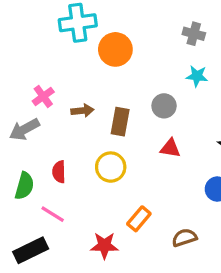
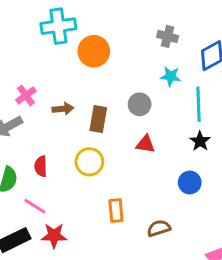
orange rectangle: (139, 219) -> (116, 211), turned -45
red star: (104, 245) -> (54, 236), moved

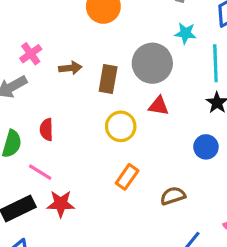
gray circle: (140, 104) -> (152, 63), size x1.6
yellow circle: (89, 162) -> (121, 126), moved
orange rectangle: (116, 211) -> (127, 177), turned 40

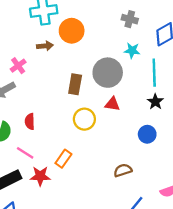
brown arrow: (70, 68) -> (45, 46), moved
orange rectangle: (127, 177) -> (63, 159), moved

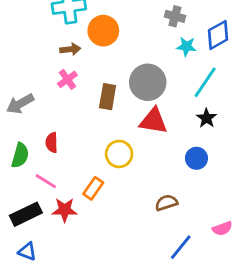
cyan star: (132, 51) -> (186, 46), moved
pink cross: (18, 66) -> (67, 79), moved
cyan line: (154, 73) -> (205, 82), turned 36
red triangle: (112, 104) -> (153, 121), size x1.5
yellow circle: (84, 119) -> (119, 154), moved

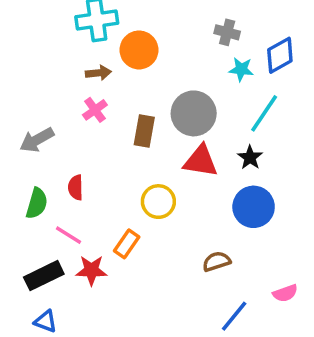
black star: (207, 118) -> (250, 157), moved
blue circle: (196, 158) -> (254, 207), size x1.5

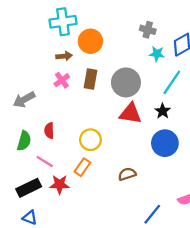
brown rectangle: (144, 131) -> (90, 79), moved
yellow circle: (158, 202) -> (90, 140), moved
brown semicircle: (217, 261) -> (127, 174), moved

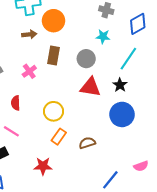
cyan star: (157, 54) -> (103, 36), moved
pink cross: (62, 80) -> (29, 71), moved
gray circle: (126, 82) -> (86, 59), size x0.7
orange rectangle: (82, 167) -> (59, 137), moved
red star: (60, 184) -> (43, 166), moved

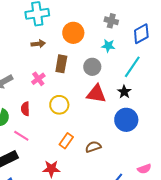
orange circle: (54, 21) -> (73, 33), moved
yellow circle: (54, 111) -> (59, 105), moved

